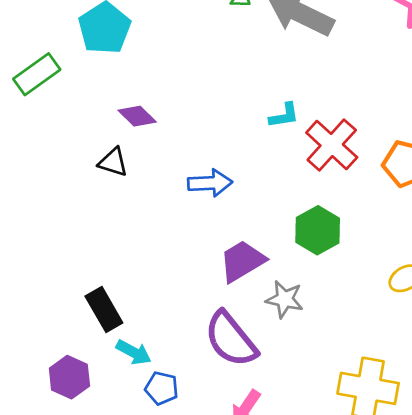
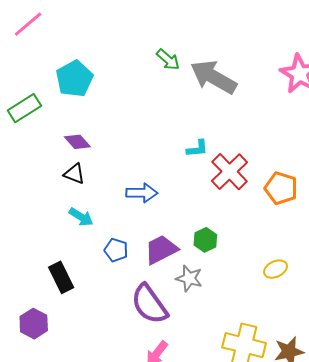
purple diamond: (137, 116) -> (77, 142), moved
green hexagon: (318, 230) -> (205, 240), moved, size x0.7
cyan arrow: (134, 352) -> (81, 217), moved
blue pentagon: (162, 388) -> (116, 250), moved

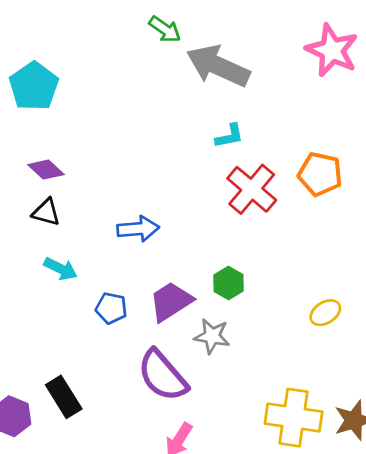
green arrow: (168, 60) -> (165, 29), moved
cyan L-shape: (197, 149) -> (229, 136), moved
orange pentagon: (281, 188) -> (320, 174), moved
black rectangle: (61, 277) -> (64, 397), moved

